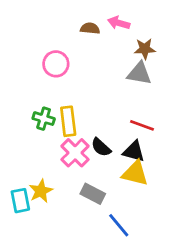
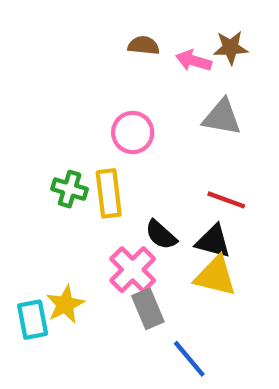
pink arrow: (119, 23) -> (194, 61), moved
brown star: (145, 49) -> (231, 48), moved
pink circle: (56, 64) -> (133, 132), moved
pink cross: (75, 153) -> (133, 270), moved
gray rectangle: (93, 194) -> (148, 309), turned 40

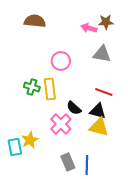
brown semicircle: (144, 45) -> (35, 21), moved, size x1.5
gray rectangle: (148, 309) -> (68, 162), moved
blue line: (189, 359) -> (87, 165), turned 42

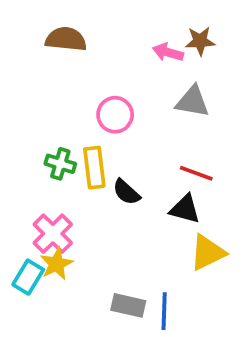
black semicircle: (74, 108) -> (126, 192), moved
pink cross: (61, 124) -> (53, 234), moved
yellow triangle: (99, 127) -> (208, 253), moved, turned -40
cyan rectangle: (15, 147) -> (28, 277), turned 42
gray rectangle: (68, 162) -> (128, 305), turned -54

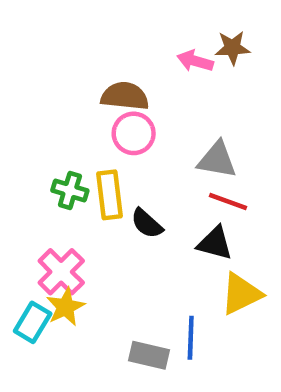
brown semicircle: (66, 39) -> (125, 96), moved
gray triangle: (192, 101) -> (217, 160), moved
blue line: (164, 311) -> (191, 338), moved

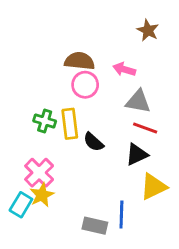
brown star: (232, 48) -> (148, 30), turned 30
pink arrow: (195, 61) -> (124, 69), moved
black triangle: (215, 243) -> (137, 154), turned -40

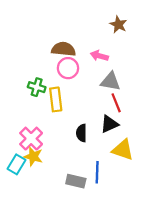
green cross: (45, 121) -> (37, 87), moved
red line: (145, 128) -> (116, 103), turned 48
black semicircle: (93, 142) -> (81, 133), moved, turned 48
yellow triangle: (153, 187) -> (123, 150), turned 45
yellow star: (42, 195) -> (33, 156), turned -30

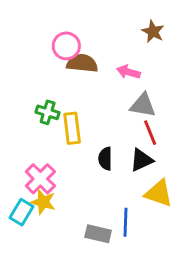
pink circle: (68, 68) -> (66, 46), moved
black semicircle: (81, 133) -> (105, 159), moved

